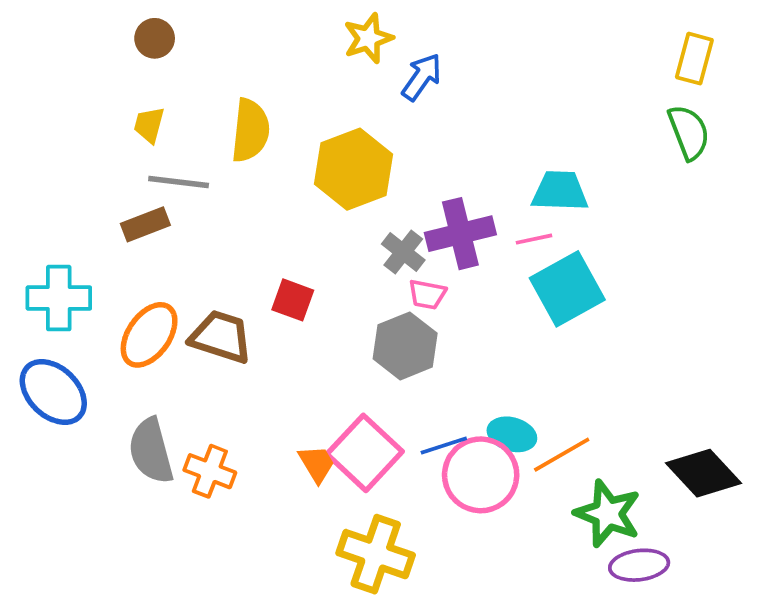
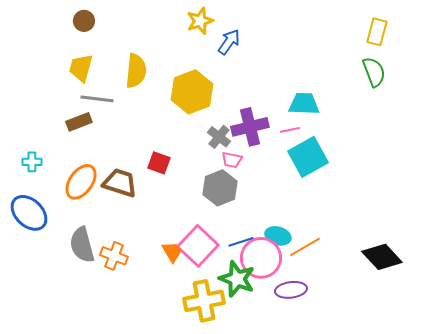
yellow trapezoid: (149, 125) -> (81, 68), size x1.4
cyan cross: (59, 298) -> (32, 162), size x0.6
green star: (608, 514) -> (237, 279), moved
yellow cross: (376, 554) -> (204, 301), turned -30
purple ellipse: (639, 565) -> (291, 290), moved

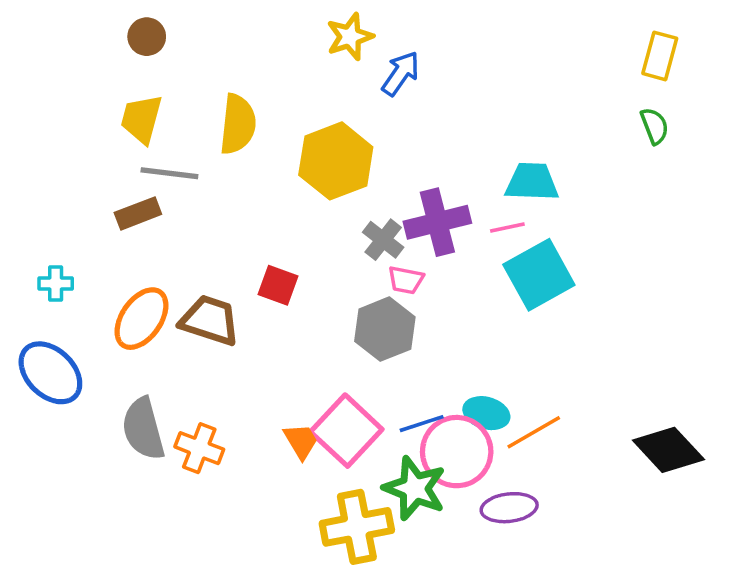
green semicircle: (374, 72) -> (654, 126), size x0.7

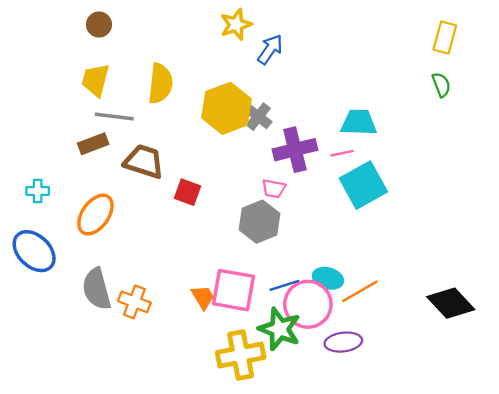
gray cross: (383, 240) -> (258, 117), moved
brown trapezoid: (210, 320) -> (144, 161), moved
pink square: (346, 431) -> (234, 290), turned -33

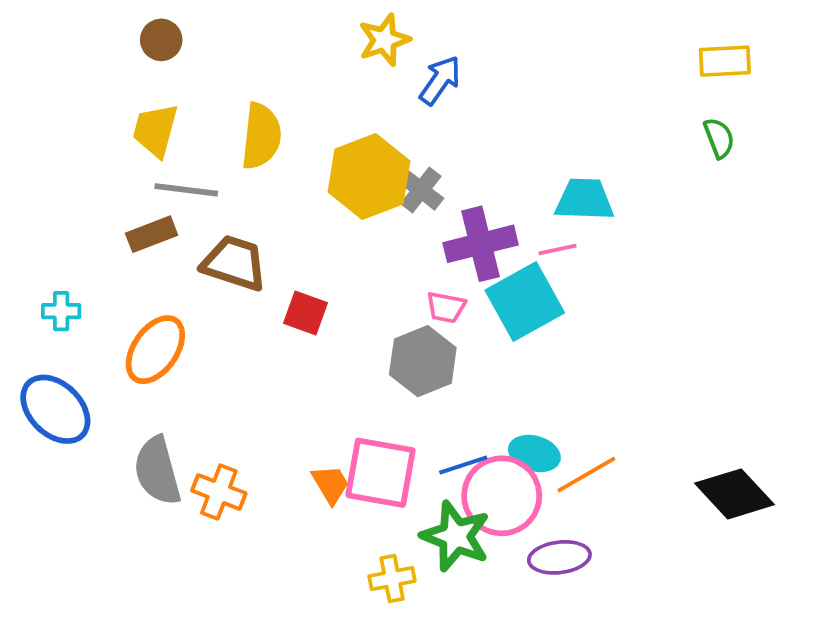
yellow rectangle: (445, 38) -> (725, 61), turned 72
cyan square: (363, 185) -> (525, 302), moved
yellow cross: (241, 355) -> (392, 579), size x0.6

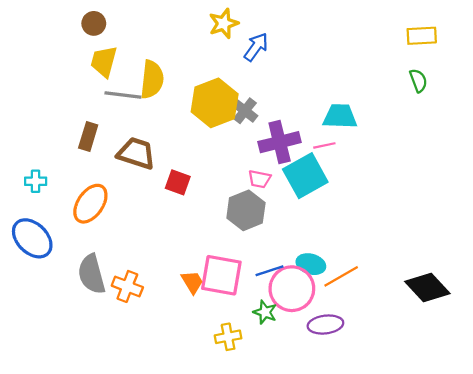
yellow trapezoid: (155, 130) -> (104, 62), moved
gray line: (186, 190) -> (123, 95), moved
brown rectangle: (152, 234) -> (88, 136), turned -52
green star: (456, 536) -> (265, 312), size x0.6

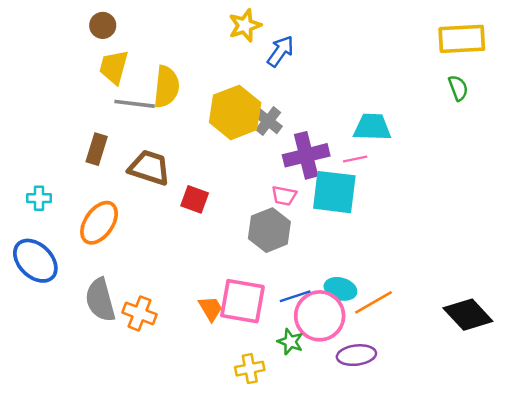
yellow rectangle: (422, 36) -> (462, 39), size x1.4
cyan square: (305, 176) -> (334, 192), turned 36

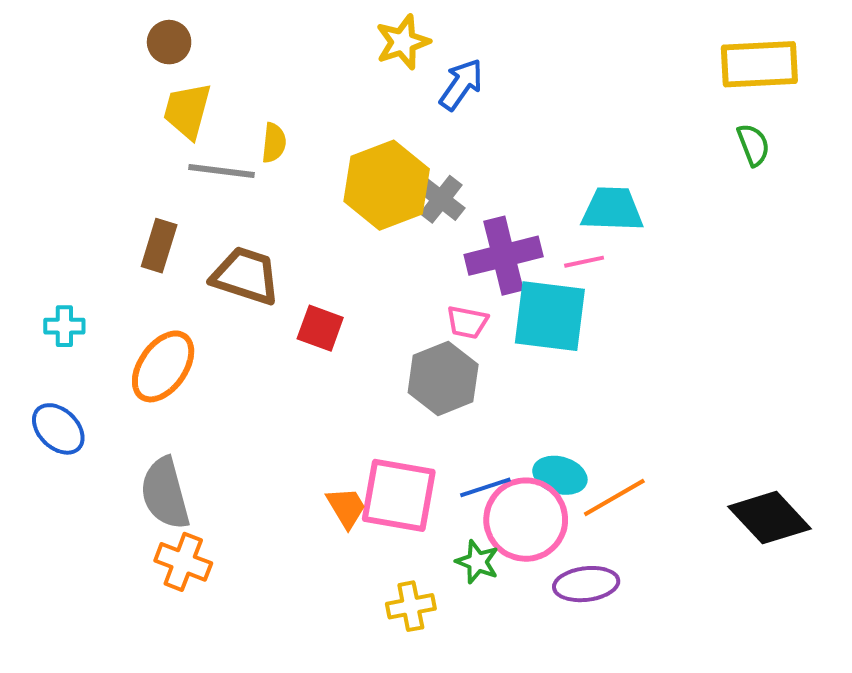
yellow semicircle: (166, 87) -> (274, 143), size x0.6
blue ellipse: (35, 261) -> (58, 429), size x0.7
orange cross: (139, 313) -> (183, 562), moved

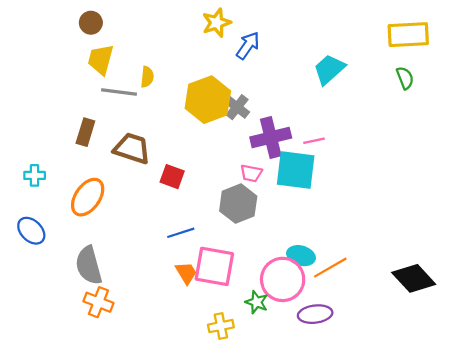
cyan trapezoid: (612, 209) -> (329, 69), moved, turned -44
blue line: (485, 487) -> (181, 233), moved

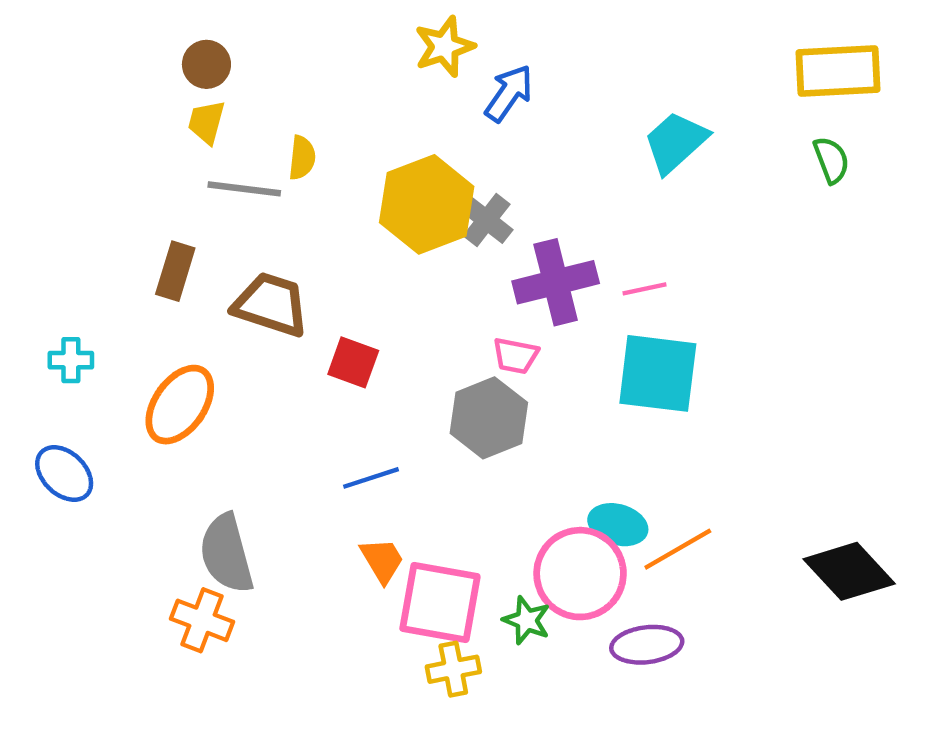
brown circle: (91, 23) -> (206, 64), moved
yellow trapezoid: (101, 60) -> (206, 122), size x0.7
cyan square: (296, 170) -> (658, 373), moved
gray semicircle: (89, 265) -> (226, 554), moved
pink square: (214, 266) -> (440, 602), moved

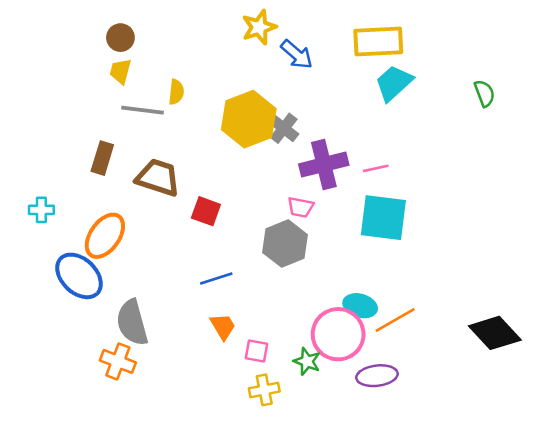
yellow rectangle: (838, 71) -> (378, 41), moved
blue arrow: (509, 93) -> (297, 54), turned 96
blue ellipse: (64, 474) -> (79, 276), moved, size x1.4
pink square: (440, 602) -> (256, 351), size x0.5

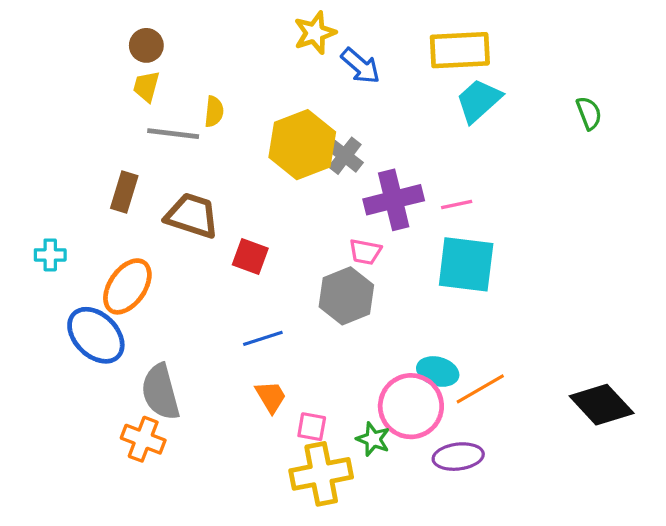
yellow cross: (264, 390) -> (321, 474), size x1.6

